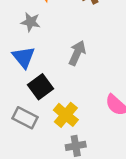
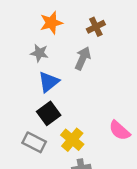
gray arrow: (77, 53) -> (83, 58), moved
blue triangle: (24, 57) -> (49, 82), moved, turned 30

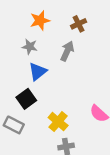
black square: (49, 113) -> (26, 99), moved
gray rectangle: (34, 142) -> (14, 125), moved

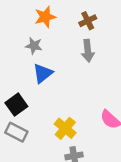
gray arrow: (67, 51) -> (88, 51), moved, turned 150
black square: (26, 99) -> (16, 105), moved

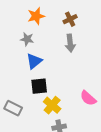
black square: (16, 105) -> (39, 86), moved, turned 30

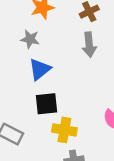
yellow cross: (52, 105) -> (64, 130), turned -30

